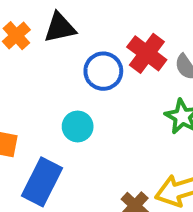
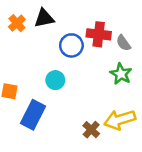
red cross: (147, 53) -> (99, 34), turned -30

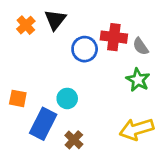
black triangle: (44, 18) -> (55, 20), turned -40
cyan circle: (55, 80) -> (67, 98), moved
brown cross: (91, 130) -> (74, 140), moved

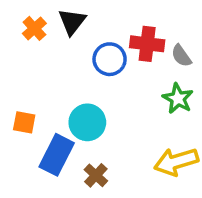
cyan circle: (67, 98) -> (87, 122), size x1.4

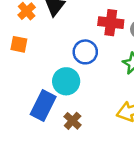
blue circle: (110, 59) -> (85, 52), moved
orange square: (24, 122) -> (19, 44), moved

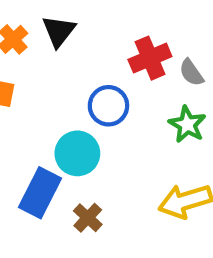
red cross: (111, 23) -> (150, 58), turned -30

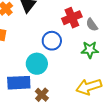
green star: (187, 124) -> (90, 50), turned -30
blue rectangle: (40, 193) -> (19, 83), turned 60

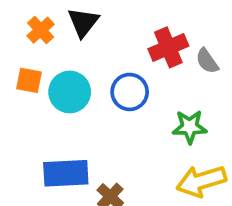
green star: (90, 50) -> (190, 127), moved
cyan circle: (37, 64) -> (70, 92), moved

